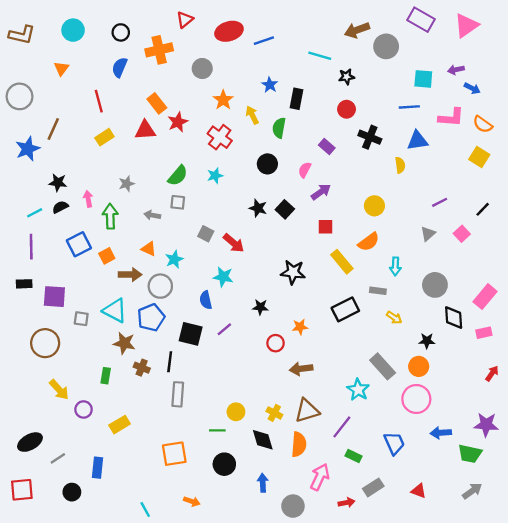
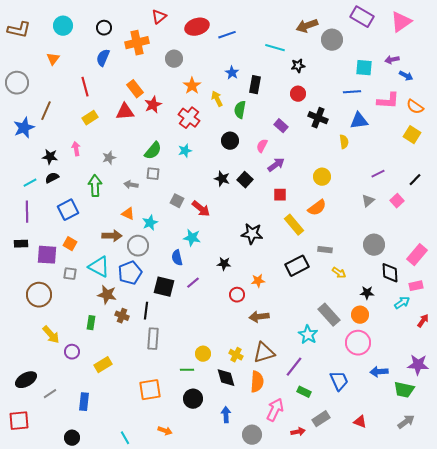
pink arrow: (88, 199) -> (76, 149), moved
orange square: (107, 256) -> (70, 244), moved, turned -32
cyan arrow: (395, 266) -> (402, 303), moved, turned -126
black circle: (72, 492) -> (72, 438), moved

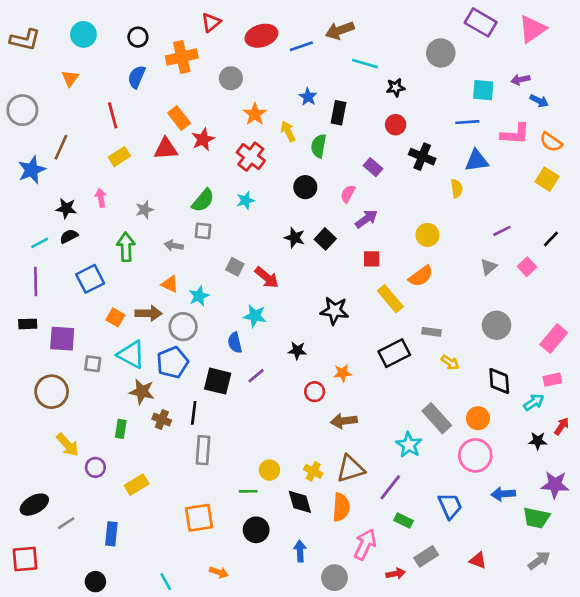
brown arrow: (307, 26) -> (340, 30), moved
orange square: (70, 244) -> (115, 317), moved
black diamond: (390, 273) -> (499, 381), moved
black star: (367, 293) -> (538, 441), moved

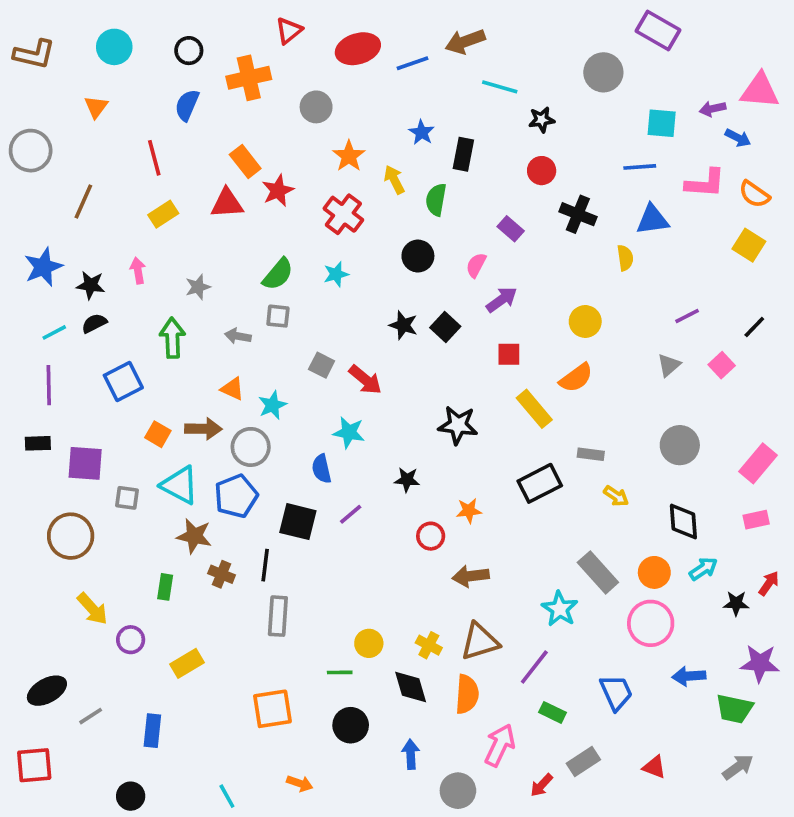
pink triangle: (532, 29) -> (760, 91), moved, turned 40
blue star: (32, 170) -> (43, 267), moved
cyan arrow: (534, 402) -> (703, 569), moved
red arrow: (396, 574) -> (542, 785), turned 144

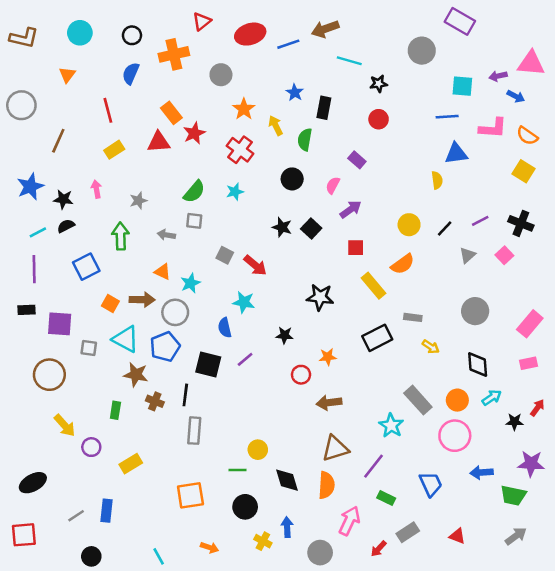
black cross: (578, 214) -> (521, 223), moved
black line: (754, 327) -> (445, 229), moved
yellow cross: (429, 645) -> (263, 541), moved
gray line: (91, 716) -> (76, 516), moved

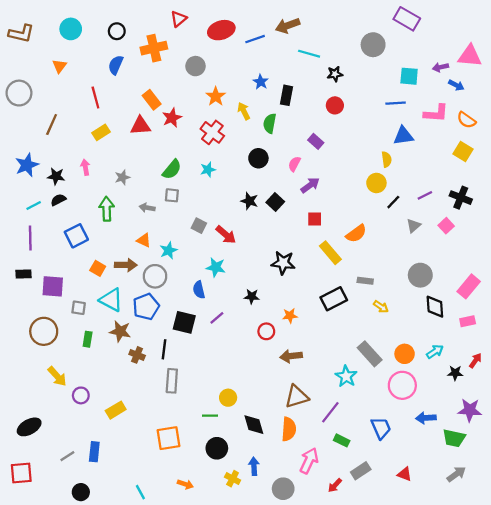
yellow circle: (409, 225) -> (376, 183), moved
black diamond: (478, 364) -> (435, 307), moved
green rectangle: (115, 410) -> (88, 339), moved

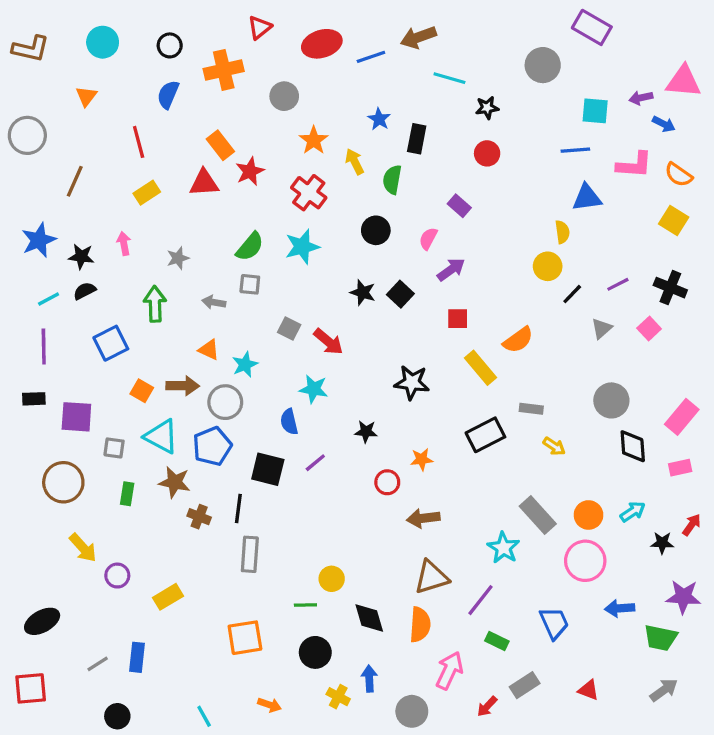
cyan star: (208, 169) -> (302, 247), size x1.5

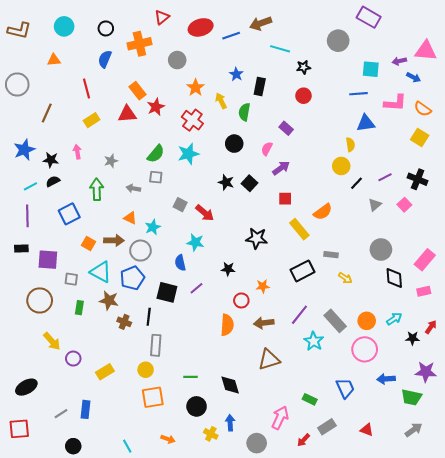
orange triangle: (86, 96) -> (54, 60), turned 48
yellow circle: (332, 579) -> (146, 370), moved
purple line: (481, 600) -> (299, 315), moved
orange semicircle: (420, 625) -> (227, 325), moved

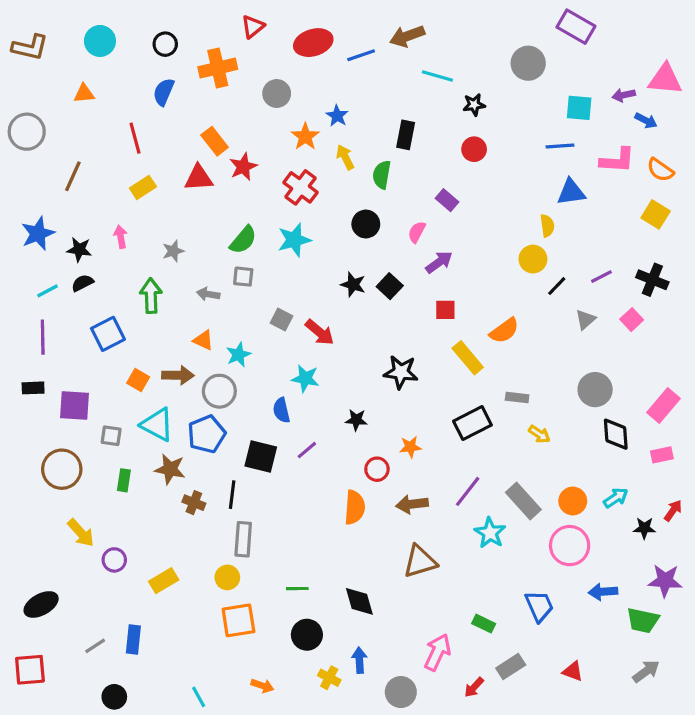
blue star: (236, 74) -> (337, 116), moved

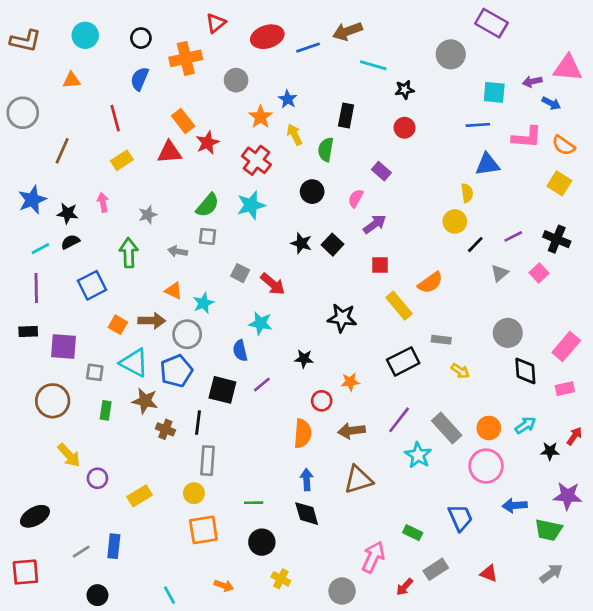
blue arrow: (359, 660) -> (307, 480), moved

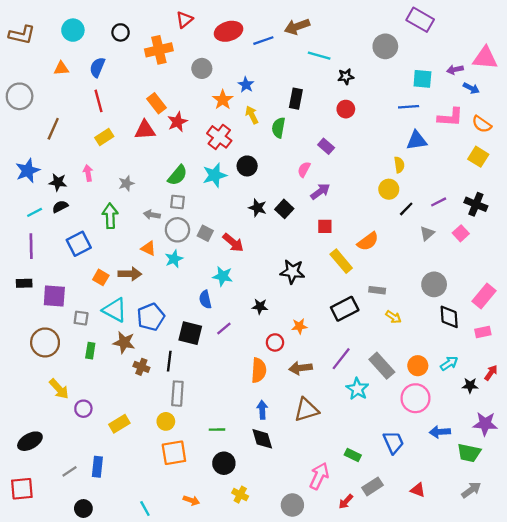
blue semicircle: (140, 79) -> (97, 67), moved
black circle: (312, 192) -> (247, 166), moved
gray circle: (187, 334) -> (177, 230), moved

